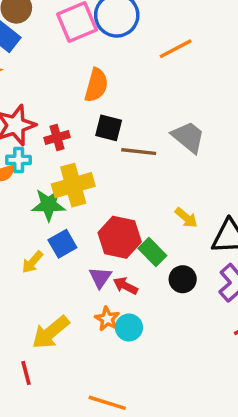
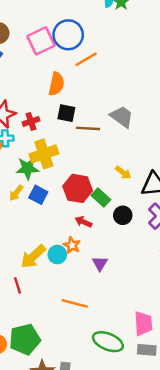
orange line: (176, 49) -> (86, 59), moved
blue square: (62, 244) -> (38, 195), turned -30
yellow arrow: (32, 262) -> (16, 193), moved
purple triangle: (100, 277) -> (100, 263), moved
cyan circle: (129, 327) -> (57, 255), moved

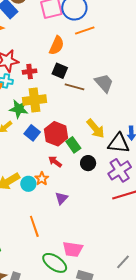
yellow arrow: (123, 173) -> (96, 129), size x1.5
blue square: (38, 195) -> (32, 133), moved
orange line: (75, 303) -> (34, 226), turned 45
pink trapezoid: (143, 324) -> (73, 249), moved, turned 90

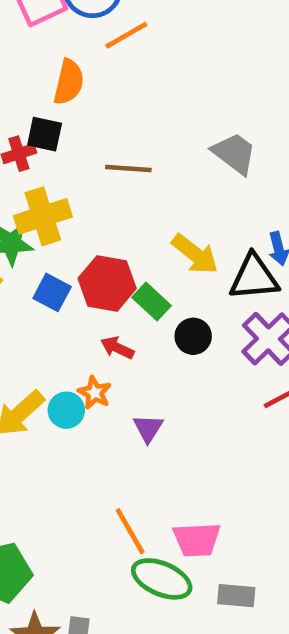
black square: (60, 71) -> (45, 134), moved
gray trapezoid: (104, 83) -> (234, 153), moved
orange line: (34, 226) -> (130, 531), moved

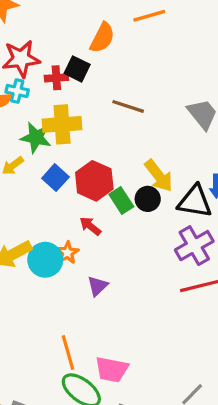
black circle: (193, 336) -> (148, 199), moved
cyan circle: (66, 410) -> (45, 260), size x1.4

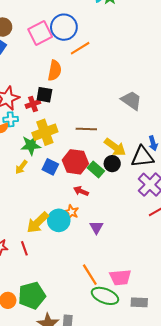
brown line: (128, 106) -> (86, 129), moved

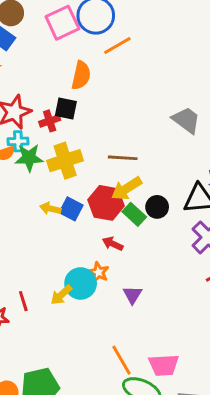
green star: (31, 145) -> (29, 158), moved
yellow arrow: (115, 147) -> (127, 189), moved, turned 110
yellow arrow: (21, 167) -> (50, 209), moved, turned 64
yellow arrow: (38, 223) -> (61, 295), moved, size x0.7
red line: (24, 248) -> (23, 301), moved

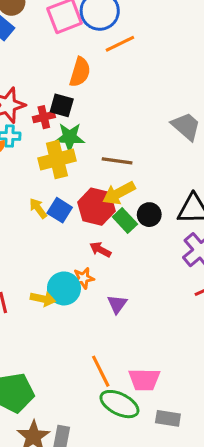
green star: (29, 158) -> (70, 137), moved
yellow arrow: (50, 209) -> (38, 208), turned 36
orange star: (98, 272) -> (83, 278), turned 30
yellow arrow: (61, 295) -> (43, 299), turned -130

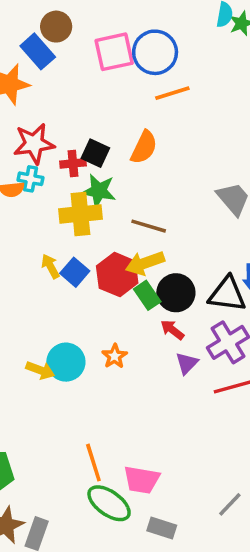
orange semicircle: (80, 72) -> (144, 147), moved
black circle: (149, 215) -> (176, 293), size x1.4
red arrow: (100, 250) -> (172, 330), moved
orange star: (83, 278) -> (115, 356), moved, turned -30
purple triangle: (117, 304) -> (187, 363), moved

